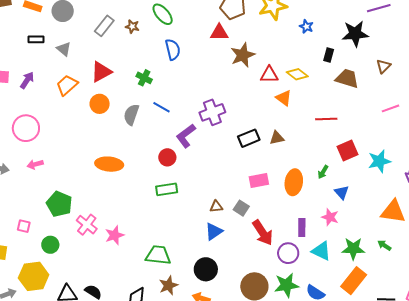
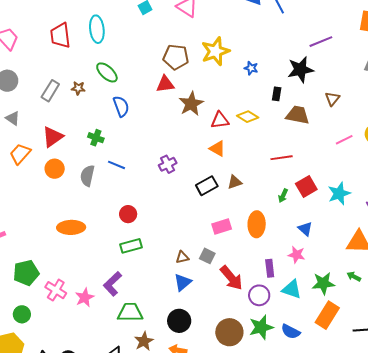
orange triangle: (284, 98) -> (217, 149), moved
purple cross: (212, 112) -> (168, 164), size x0.7
purple L-shape: (186, 136) -> (112, 284), moved
green arrow: (323, 172) -> (283, 196), moved
green pentagon: (59, 204) -> (26, 273), turned -30

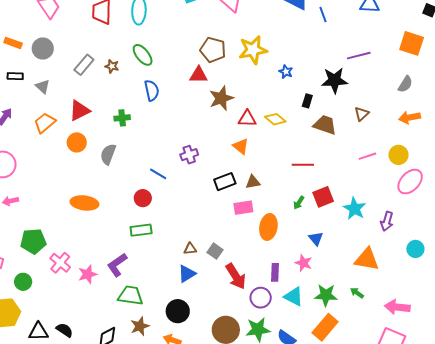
green cross: (96, 138) -> (122, 118), turned -35
blue line: (116, 165) -> (158, 174), moved
cyan star: (339, 194) -> (355, 209), turned -30
pink rectangle: (222, 226) -> (243, 208), moved

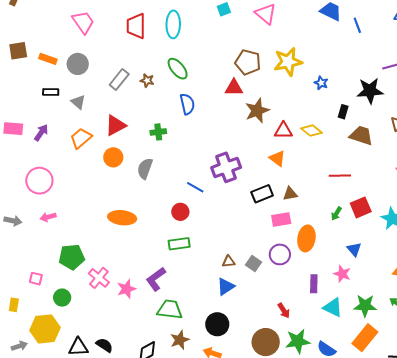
purple cross: (189, 155) -> (226, 167), size x1.6
red arrow: (236, 276) -> (284, 311), moved, size x0.6
purple circle: (261, 298) -> (280, 254), moved

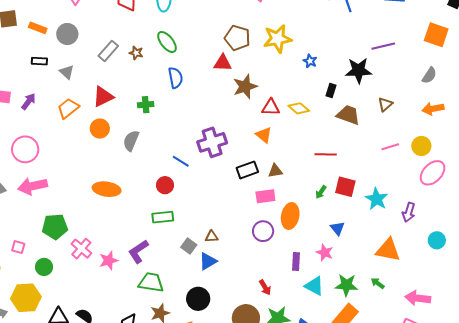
red square: (361, 207) -> (345, 187), turned 35
pink arrow: (48, 217) -> (33, 186), size x1.8
gray square: (254, 264) -> (189, 246), moved

